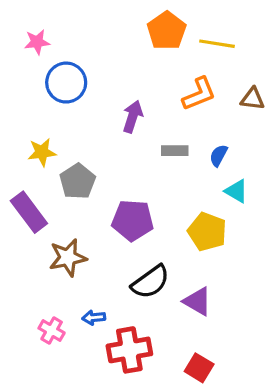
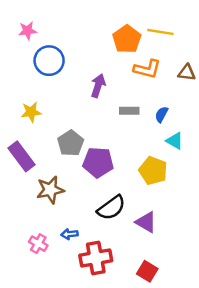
orange pentagon: (167, 31) -> (127, 39), moved
orange L-shape: (199, 94) -> (147, 69), turned 36
gray pentagon: (78, 181) -> (71, 143), moved

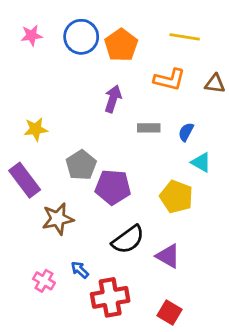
orange pentagon: (127, 39) -> (121, 45), moved
blue circle: (49, 61) -> (81, 37), moved
blue arrow: (69, 234) -> (80, 270), turned 49

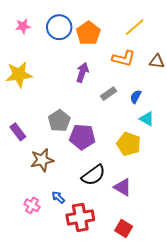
yellow line: (185, 37) -> (135, 27), turned -50
gray rectangle: (149, 128) -> (109, 94), turned -35
yellow star: (36, 129) -> (19, 74), moved, size x1.5
purple rectangle: (25, 180) -> (18, 132), size x0.7

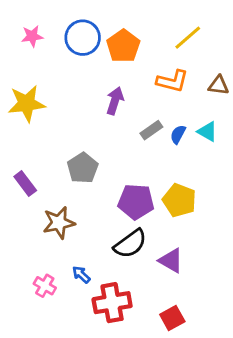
blue semicircle: (136, 97) -> (178, 134), moved
cyan triangle: (147, 119) -> (207, 132), moved
purple pentagon: (82, 137) -> (136, 202), moved
red square: (124, 229) -> (172, 318), turned 30

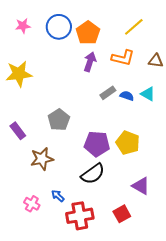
purple arrow: (115, 101) -> (90, 62), moved
blue semicircle: (178, 134) -> (127, 96), turned 80
purple triangle: (171, 261) -> (141, 186), moved
red square: (172, 318) -> (122, 214), moved

